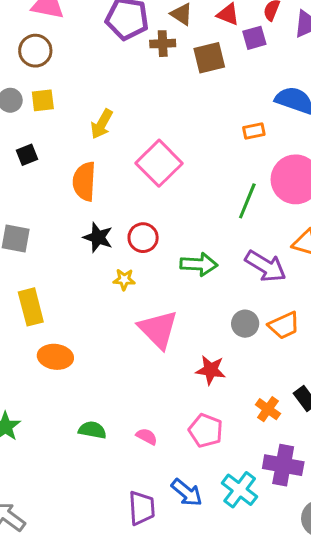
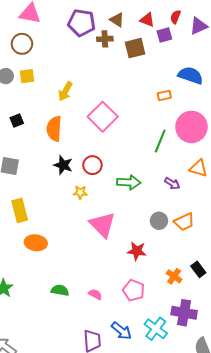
black square: (27, 155) -> (17, 121), moved
purple arrow: (266, 266) -> (172, 183), size x0.6

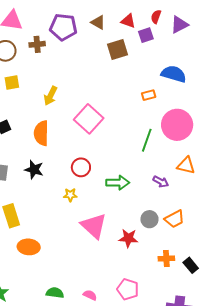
brown cross: (105, 39) -> (37, 44), moved
black star: (63, 165) -> (34, 170), moved
red star: (137, 251) -> (128, 238), moved
orange cross: (174, 276) -> (166, 258), moved, turned -35

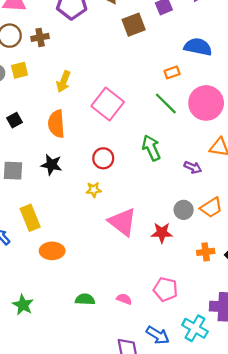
brown cross: (37, 44) -> (40, 37), moved
green line: (147, 140) -> (166, 103), moved, turned -60
green arrow: (118, 183) -> (151, 148), moved, turned -110

